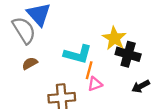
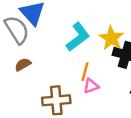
cyan L-shape: (78, 54) -> (78, 37), moved, turned -52

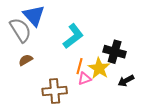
yellow star: (111, 38) -> (99, 68), moved

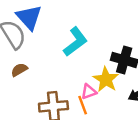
orange line: (79, 66) -> (83, 105), moved, turned -35

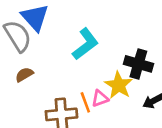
orange line: (83, 105) -> (85, 102), moved

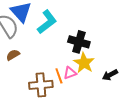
cyan L-shape: (85, 44) -> (47, 22), moved
black cross: (138, 64) -> (79, 42), moved

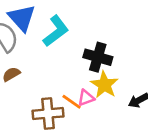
orange line: (59, 76) -> (72, 102), turned -35

